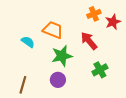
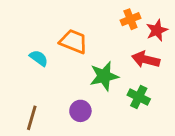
red arrow: (89, 41) -> (146, 59), moved, turned -36
green star: (62, 56) -> (104, 76), moved
green cross: (100, 70) -> (139, 97), turned -35

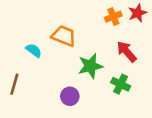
red star: (157, 30) -> (137, 13), moved
red arrow: (146, 59) -> (127, 52), turned 35
brown line: (32, 118) -> (14, 84), moved

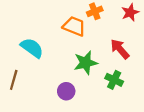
orange cross: (113, 17) -> (95, 11), moved
orange trapezoid: (64, 36) -> (74, 26), moved
cyan semicircle: (34, 50) -> (32, 48), size x1.5

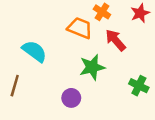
orange cross: (95, 11) -> (102, 12), turned -35
red arrow: (120, 49) -> (115, 40), moved
green cross: (114, 80) -> (139, 86), moved

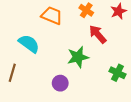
orange trapezoid: (80, 28) -> (52, 15), moved

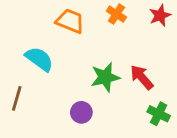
red arrow: (98, 34) -> (142, 77), moved
green cross: (117, 73) -> (159, 114), moved

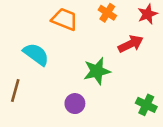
red arrow: (142, 77) -> (131, 44), moved, turned 105

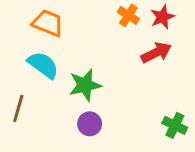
red star: (148, 14) -> (162, 17), moved
orange trapezoid: (65, 19) -> (48, 23), moved
green star: (97, 71) -> (85, 85), moved

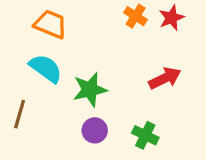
red arrow: (156, 53) -> (165, 78), moved
green cross: (175, 125) -> (145, 135), moved

